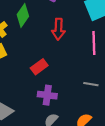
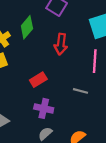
gray line: (91, 84) -> (81, 91), moved

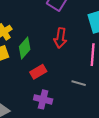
green diamond: (27, 27) -> (25, 48), moved

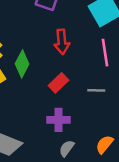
red rectangle: (38, 72) -> (59, 83), moved

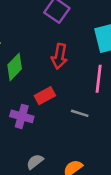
purple cross: (59, 120) -> (22, 116), moved

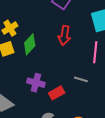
red rectangle: (45, 96) -> (57, 93), moved

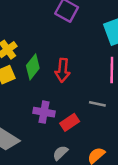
red arrow: (64, 35) -> (63, 70), moved

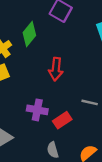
green diamond: (33, 67) -> (29, 34), moved
gray semicircle: (60, 153) -> (53, 150), turned -63

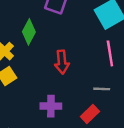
red rectangle: (62, 120) -> (90, 114), moved

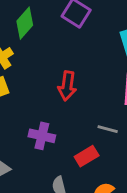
green diamond: (29, 32) -> (25, 23), moved

